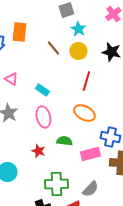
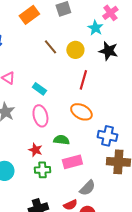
cyan star: (78, 29) -> (95, 28), moved
orange rectangle: (19, 32) -> (29, 15), moved, turned 48
pink rectangle: (90, 154) -> (72, 162), moved
green cross: (56, 184) -> (42, 170), moved, size x0.7

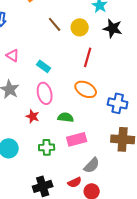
blue cross: (107, 136) -> (118, 103), moved
red star: (35, 150) -> (33, 116), moved

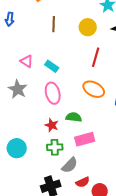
brown line: (55, 24) -> (54, 24), moved, turned 42
pink triangle: (13, 55) -> (27, 61), moved
red star: (33, 116) -> (52, 125), moved
gray semicircle: (92, 165) -> (70, 165), moved

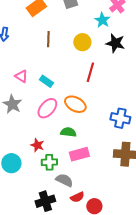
orange ellipse: (94, 89) -> (75, 104), moved
pink ellipse: (53, 93) -> (47, 108), turned 55
red star: (52, 125) -> (37, 145), moved
gray semicircle: (70, 165) -> (64, 180), turned -108

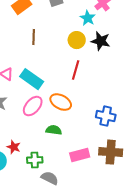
yellow circle: (82, 42) -> (77, 40), moved
cyan rectangle: (46, 81) -> (32, 79), size x1.6
red star: (37, 145) -> (14, 147), moved
pink rectangle: (79, 154) -> (80, 155), moved

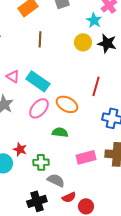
red line: (76, 70) -> (96, 86), moved

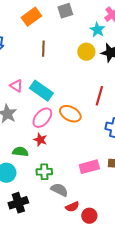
green semicircle: (60, 132) -> (20, 152), moved
red star: (20, 149) -> (40, 140), moved
black cross: (37, 201) -> (18, 203), moved

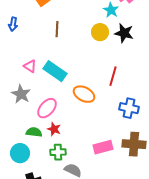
pink ellipse: (42, 118) -> (47, 108), moved
red star: (40, 140) -> (54, 129), moved

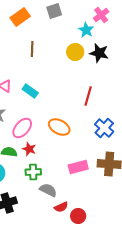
cyan rectangle: (55, 71) -> (30, 91), size x0.7
orange ellipse: (84, 94) -> (59, 127), moved
blue cross: (129, 108) -> (104, 128), turned 30

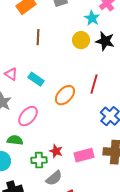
orange ellipse: (59, 127) -> (65, 95), moved, turned -75
red star: (29, 149) -> (56, 151), moved
gray semicircle: (48, 190) -> (54, 178), turned 114

